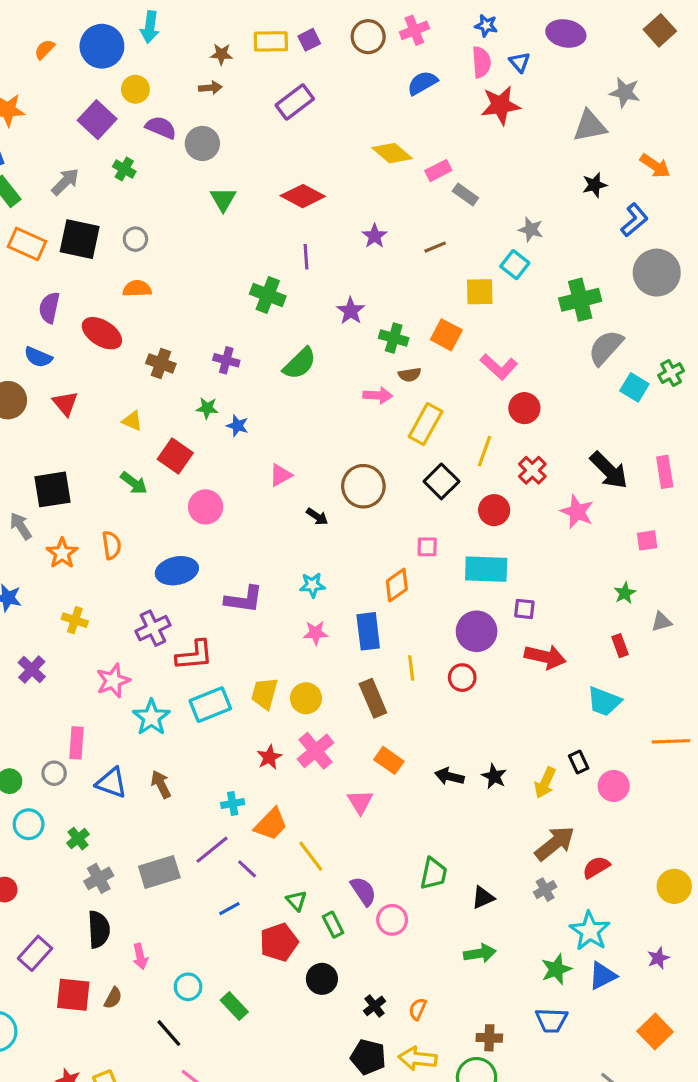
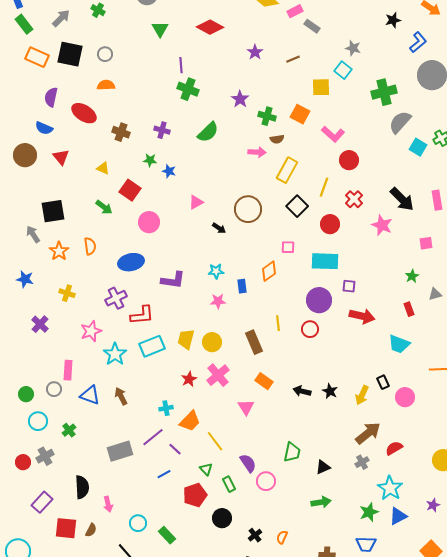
purple line: (306, 257) -> (181, 65), moved
blue rectangle: (368, 631) -> (242, 286), moved, size x0.6
gray cross: (99, 878) -> (45, 456), moved

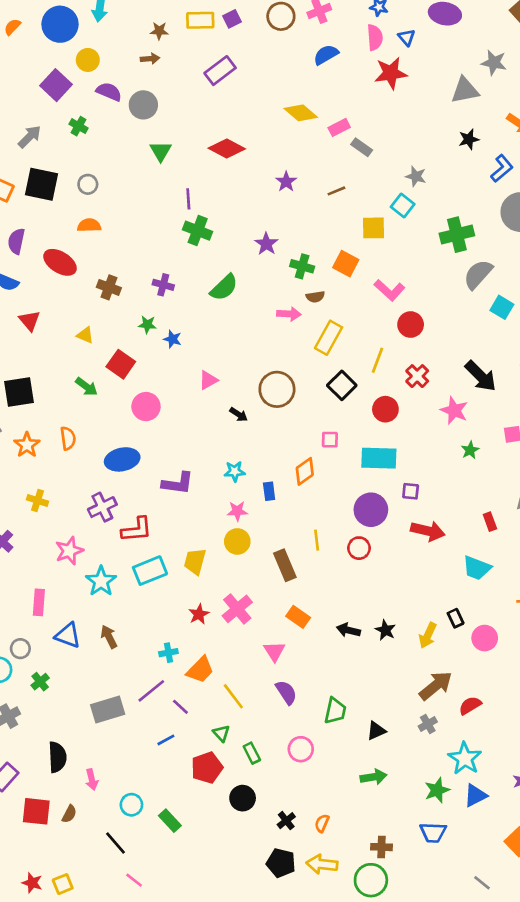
green star: (412, 276) -> (470, 450), moved
yellow circle: (212, 342) -> (237, 541), moved
gray circle: (54, 389) -> (20, 649), moved
purple semicircle: (248, 463) -> (286, 692), moved

